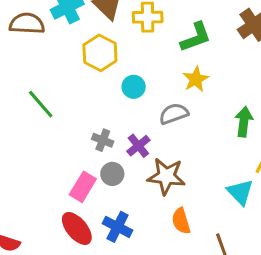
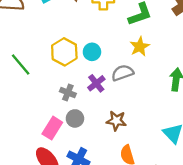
yellow hexagon: (100, 53) -> (64, 52), moved
purple cross: (138, 146) -> (96, 83), moved
brown star: (166, 176) -> (116, 121), size x0.7

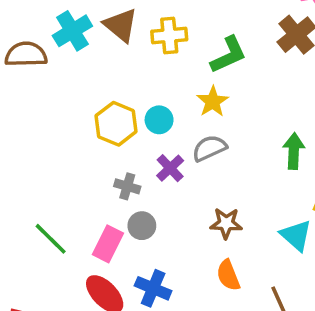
yellow star: (140, 47) -> (213, 102), moved
green line: (21, 64) -> (51, 239), moved
brown star: (116, 121) -> (226, 223), moved

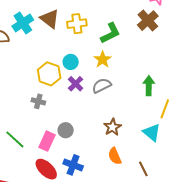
cyan circle: (159, 120) -> (71, 62), moved
purple cross: (170, 168) -> (76, 84), moved
gray cross: (127, 186) -> (38, 101), moved
brown star: (226, 223) -> (112, 127), turned -30

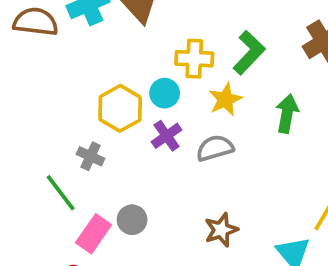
yellow cross: (77, 24) -> (194, 59), moved
green L-shape: (110, 33) -> (249, 53), turned -30
green arrow: (149, 86) -> (287, 114), moved
green line: (15, 139) -> (61, 193), moved

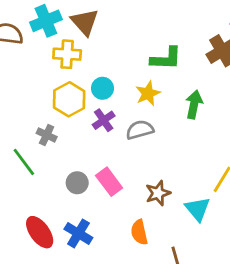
green L-shape: (249, 53) -> (166, 59), turned 48
yellow cross: (194, 59) -> (67, 54), moved
brown star: (221, 230) -> (158, 193), moved
pink rectangle: (94, 234) -> (109, 182), moved, turned -72

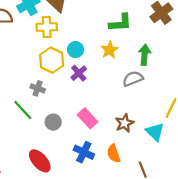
gray semicircle: (140, 130) -> (133, 79), moved
gray circle: (77, 183) -> (53, 122), moved
blue cross: (78, 233) -> (84, 152), moved

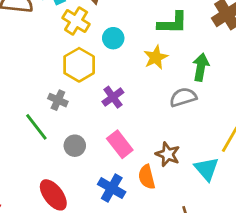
yellow cross: (47, 27) -> (76, 21), turned 30
cyan circle: (76, 50) -> (113, 38), moved
purple cross: (79, 73) -> (113, 97), moved
brown star: (125, 123) -> (168, 154), turned -30
orange semicircle: (114, 153) -> (147, 177), moved

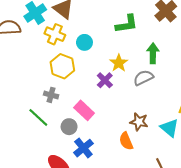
yellow star: (156, 57) -> (119, 63), moved
purple cross: (113, 97) -> (105, 80), moved
pink rectangle: (120, 144) -> (84, 110), moved
blue cross: (112, 188) -> (83, 148), moved, turned 30

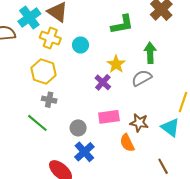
yellow hexagon: (62, 66) -> (44, 72), moved
pink rectangle: (84, 110) -> (109, 117), moved, turned -48
gray circle: (69, 127) -> (78, 128), moved

